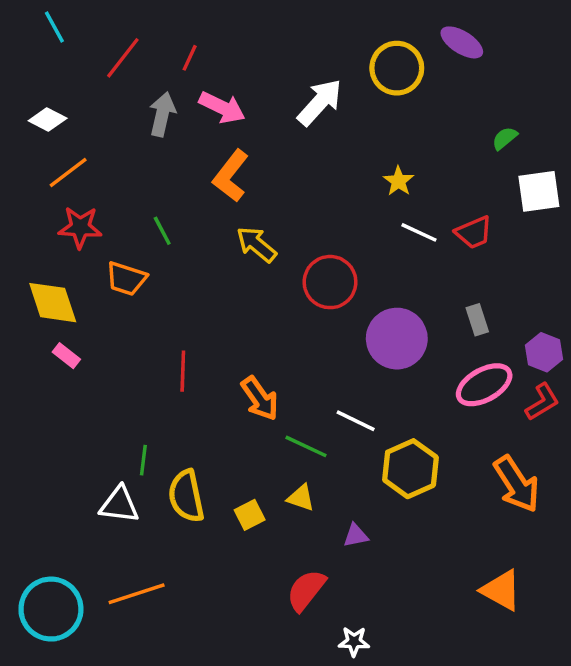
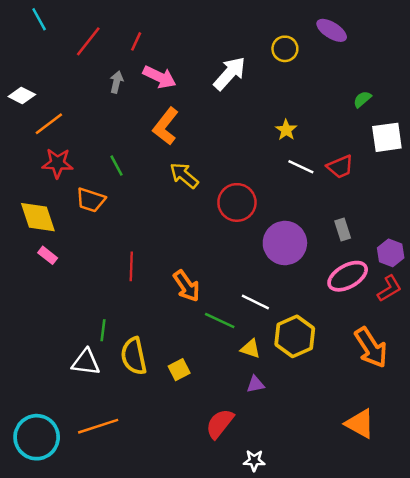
yellow circle: (397, 68) -> (285, 49), size x0.7
gray arrow: (162, 114) -> (117, 82), size x0.7
white diamond: (48, 119) -> (22, 96), moved
yellow triangle: (301, 498) -> (250, 349), moved

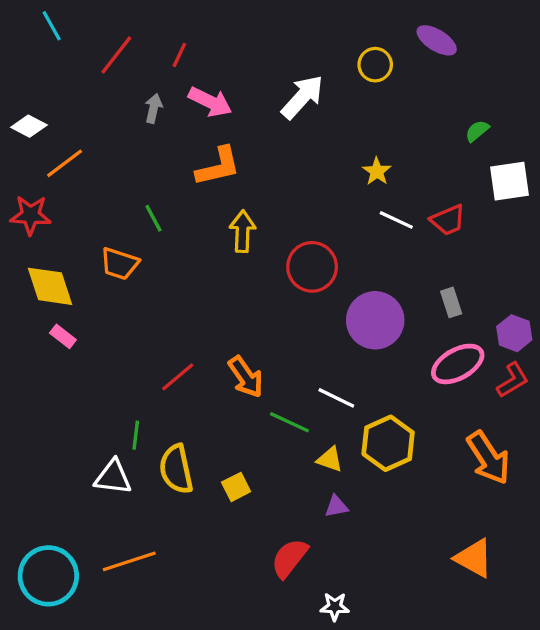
orange L-shape: (166, 126) -> (218, 167), turned -141
red star: (58, 163) -> (31, 215), moved
yellow arrow: (184, 175) -> (242, 231), turned 52
red line: (131, 266) -> (178, 377), moved, turned 48

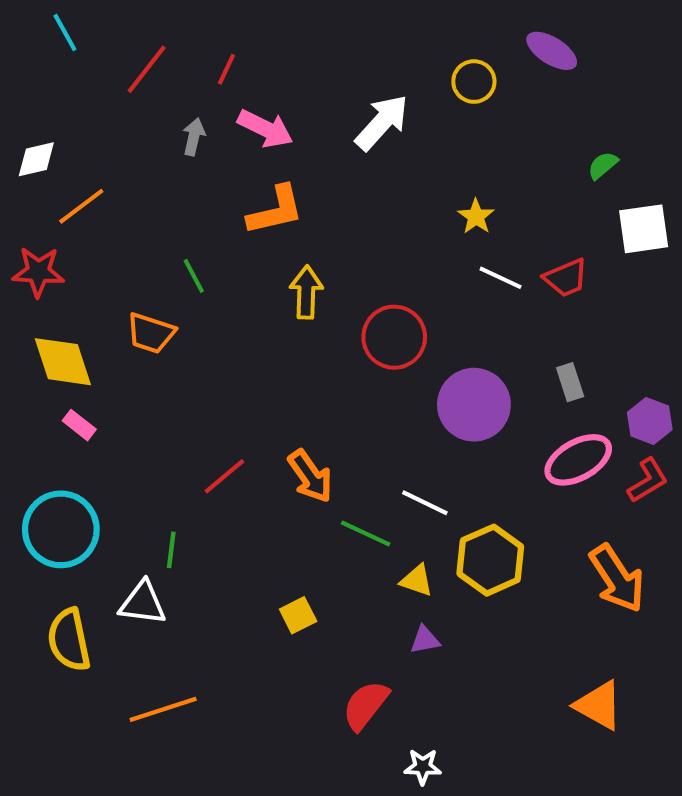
white diamond: (29, 126) -> (36, 159), turned -40
yellow semicircle: (176, 469) -> (69, 640), moved
cyan circle: (48, 576) -> (61, 529), moved

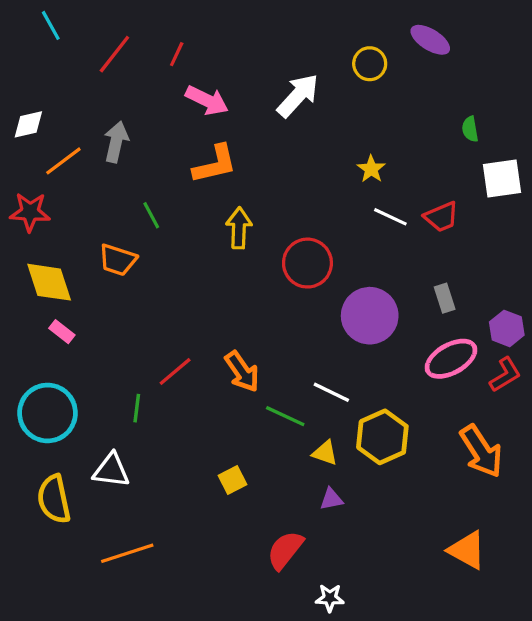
gray arrow: (194, 137) -> (116, 142), moved, size x1.4
green semicircle: (603, 165) -> (470, 129), turned -60
green line: (171, 550) -> (137, 408), moved

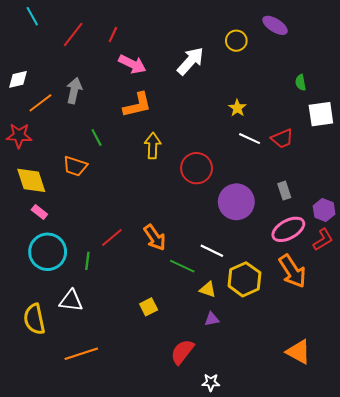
cyan circle: (48, 413) -> (48, 252), moved
orange arrow: (481, 451) -> (292, 271), moved

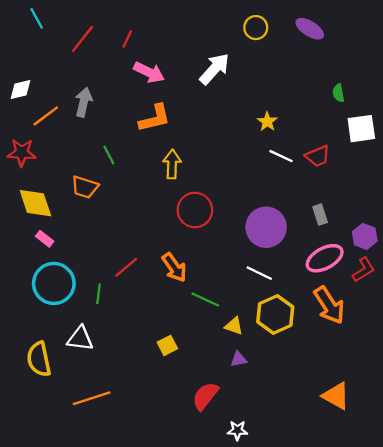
yellow circle: (236, 41) -> (256, 28), moved
red circle: (197, 168) -> (195, 210), moved
white line: (212, 251) -> (259, 273), moved

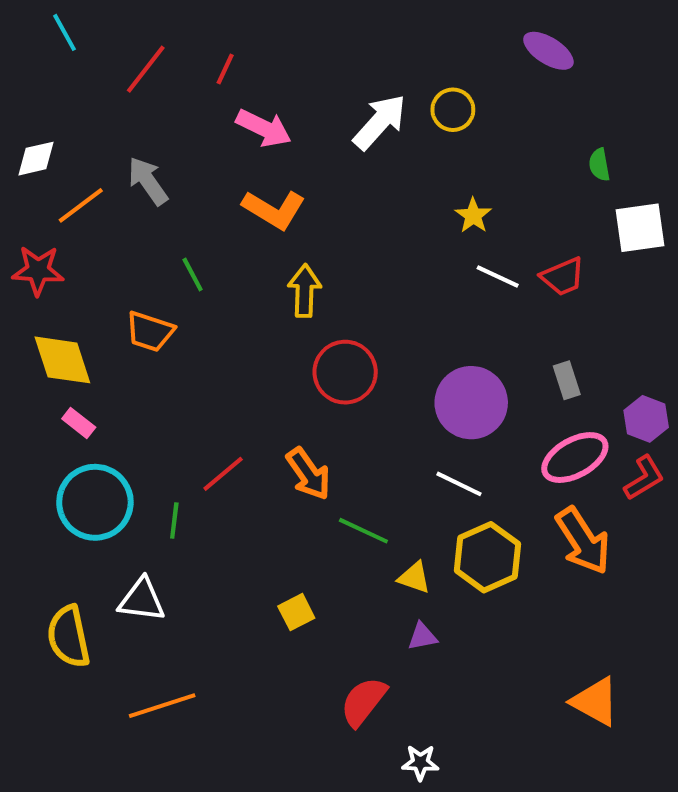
yellow circle: (256, 28) -> (453, 110), moved
gray arrow: (84, 102) -> (148, 181), turned -48
orange L-shape: (155, 118) -> (274, 209), turned 44

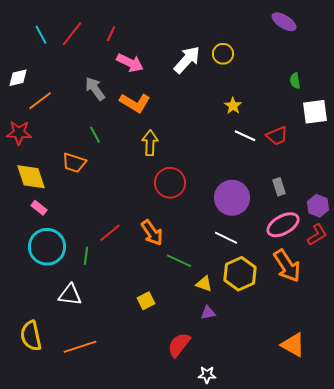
cyan line: (64, 32) -> (41, 35), moved
purple ellipse: (548, 51) -> (284, 22), moved
gray arrow: (148, 181) -> (95, 89), moved
yellow semicircle: (69, 636) -> (31, 336), moved

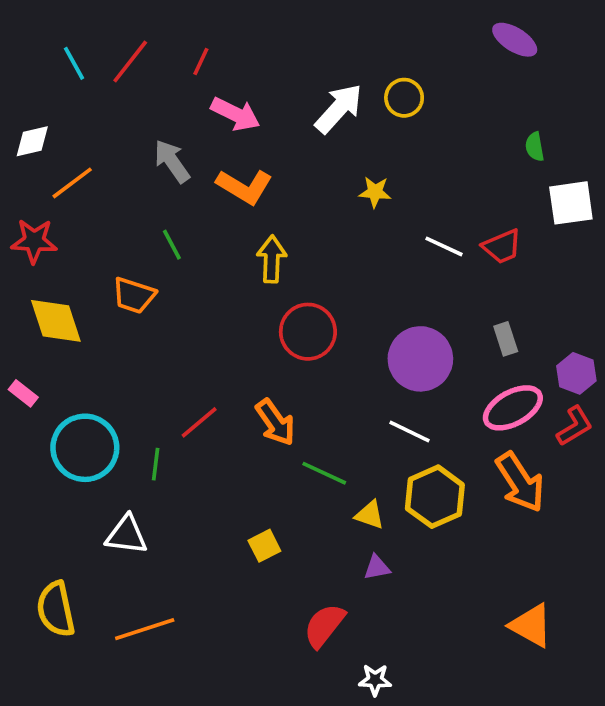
yellow star: (233, 106) -> (375, 192), moved, turned -30
pink rectangle: (39, 208) -> (23, 393), moved

